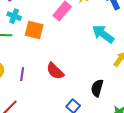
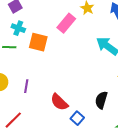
red semicircle: (55, 71) -> (59, 102), moved

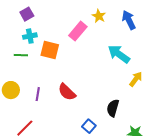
cyan cross: (18, 28) -> (30, 36), turned -32
red semicircle: (59, 102) -> (67, 92), moved

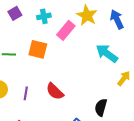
yellow star: (99, 16) -> (87, 15), size x1.5
cyan cross: (30, 36) -> (44, 16), moved

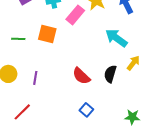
red semicircle: (55, 91) -> (81, 76), moved
black semicircle: (101, 107) -> (110, 74), moved

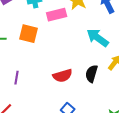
pink rectangle: (75, 15) -> (57, 15), turned 36
red semicircle: (81, 76) -> (63, 76), turned -60

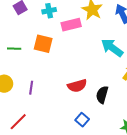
black semicircle: (92, 74) -> (102, 95), moved

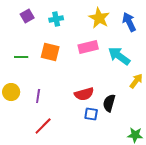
pink rectangle: (71, 25) -> (88, 47), moved
blue square: (82, 120) -> (91, 114), moved, turned -32
red line: (18, 122) -> (43, 126), moved

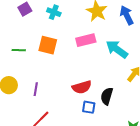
cyan cross: (56, 19) -> (54, 12), turned 32

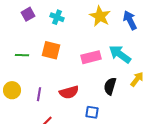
pink rectangle: (86, 40) -> (91, 57), moved
red semicircle: (82, 87) -> (69, 92), moved
black semicircle: (107, 96) -> (110, 86), moved

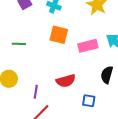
orange square: (51, 50) -> (59, 35), moved
purple line: (39, 94) -> (36, 92), moved

